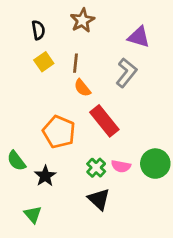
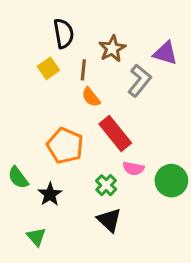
brown star: (82, 20) -> (112, 49), moved
black semicircle: (38, 30) -> (64, 33), moved, size x1.4
purple triangle: (139, 37) -> (165, 53), moved
pink semicircle: (121, 166) -> (133, 168), moved

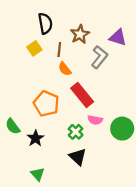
green triangle: (36, 237) -> (38, 174), moved

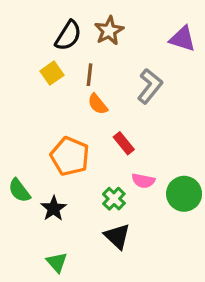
black semicircle: (45, 23) -> (68, 36), turned 42
brown star: (80, 34) -> (109, 31), moved
purple triangle: (118, 38) -> (182, 39), moved
red rectangle: (82, 95) -> (124, 143), size x0.6

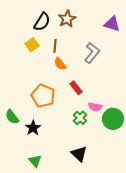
pink semicircle: (143, 181) -> (95, 107), moved
green cross: (114, 199) -> (80, 118), moved
black triangle: (117, 236) -> (79, 154), moved

